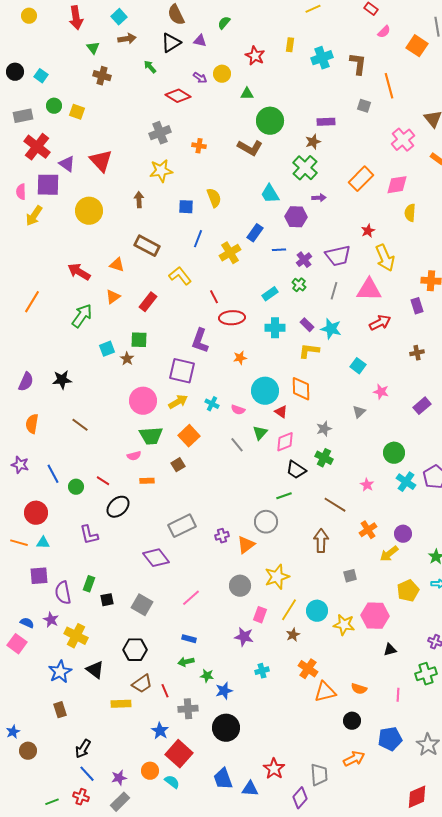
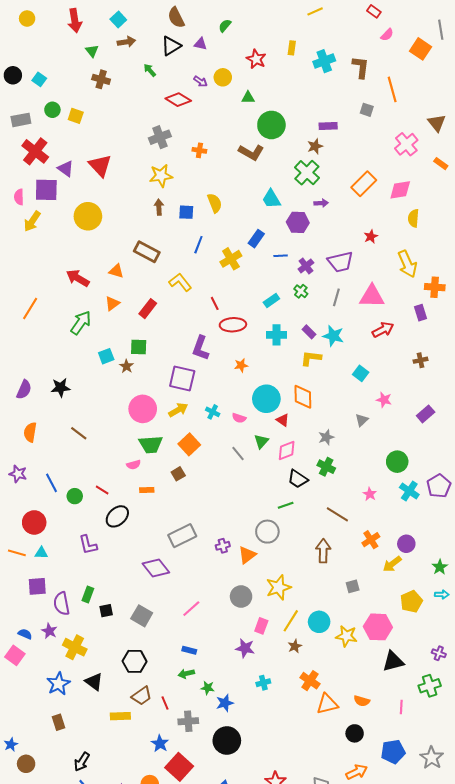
brown arrow: (139, 200) -> (159, 207), moved
yellow arrow: (385, 258) -> (407, 264), moved
black triangle: (390, 650) -> (393, 661), size x1.6

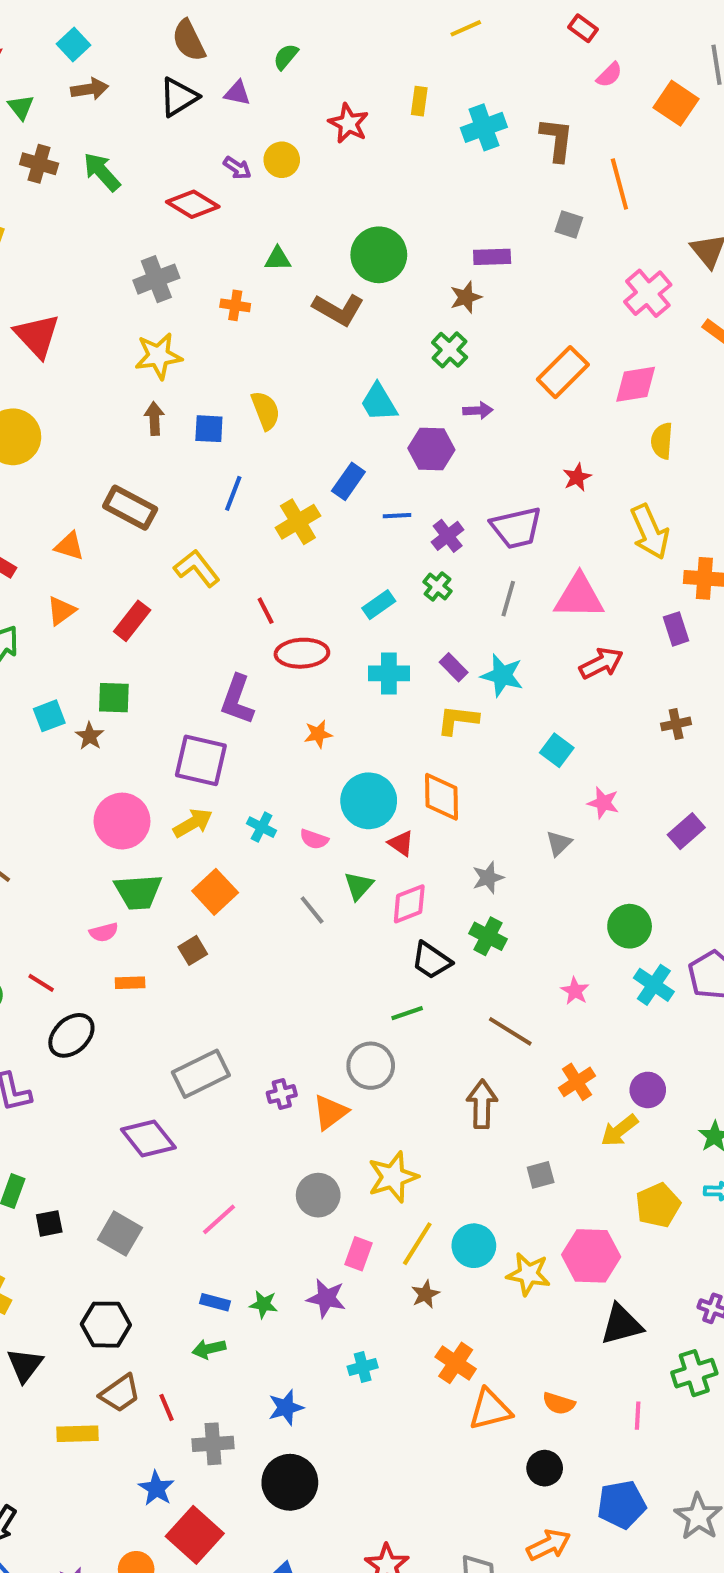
green arrow: (150, 70) -> (102, 172), moved, size x1.5
green triangle: (248, 98) -> (278, 259), moved
green cross: (307, 173) -> (450, 350), size x0.7
black triangle: (94, 682) -> (25, 1365), turned 30
green star: (208, 688) -> (264, 1304), moved

